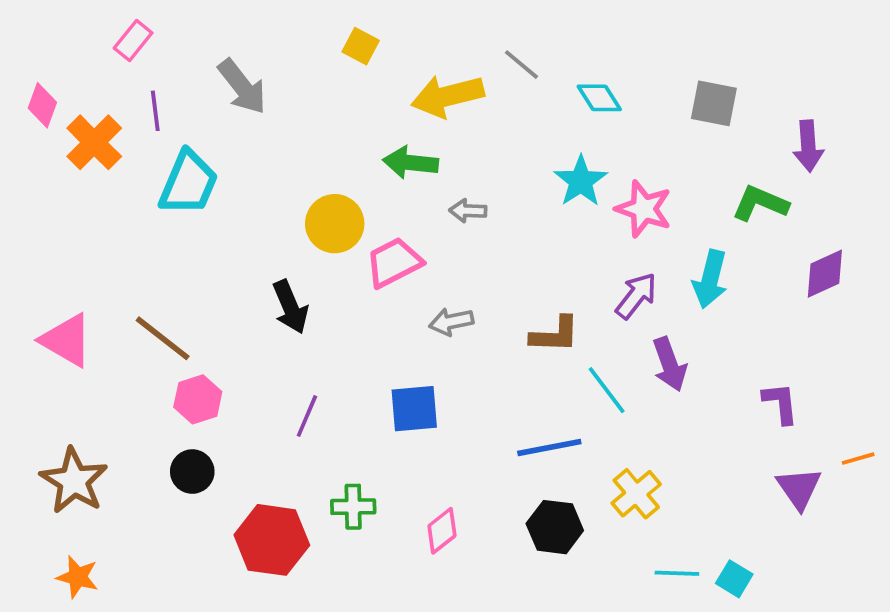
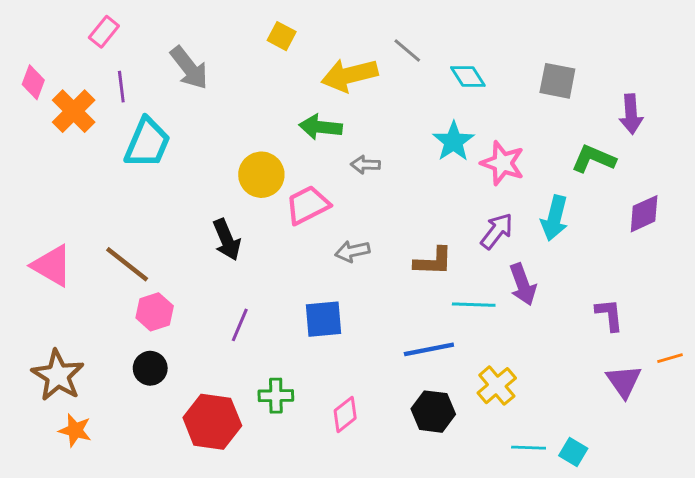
cyan line: (607, 390) -> (474, 305), turned -51
orange star: (78, 577) -> (75, 430), moved

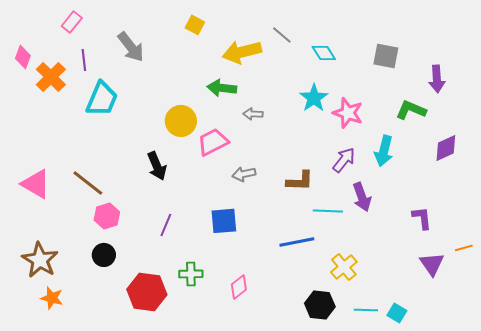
black hexagon: (433, 412) -> (320, 305), moved

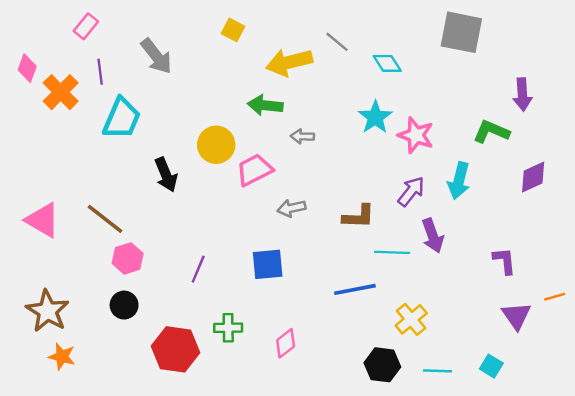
gray square: (386, 56) -> (461, 32), moved, size x1.4
black arrow: (157, 166) -> (166, 175), moved
cyan square: (397, 313) -> (491, 366), moved

